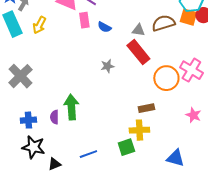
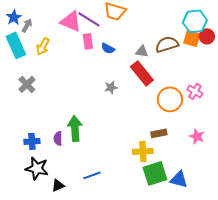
pink cross: (191, 70) -> (195, 91), size x0.7
gray cross: (20, 76) -> (27, 84), moved, size x0.7
brown rectangle: (146, 108) -> (159, 133), moved
green square: (126, 147) -> (155, 173), moved, size x1.4

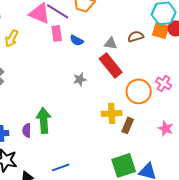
brown semicircle: (167, 44) -> (136, 36), size x0.7
brown rectangle: (159, 133) -> (128, 125), turned -56
yellow cross: (143, 151) -> (112, 113), moved

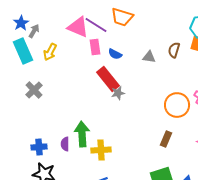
brown semicircle: (136, 36) -> (174, 50), turned -56
red rectangle: (111, 65) -> (108, 79), moved
yellow cross: (112, 113) -> (101, 150), moved

